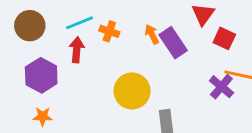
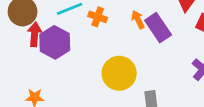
red arrow: (77, 50) -> (35, 34), moved
purple hexagon: (41, 75) -> (55, 42), moved

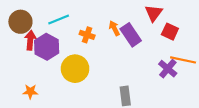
orange cross: (98, 17) -> (87, 35), moved
yellow circle: (119, 73) -> (75, 69), moved

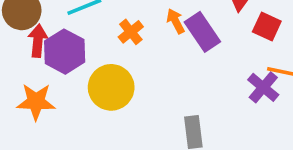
orange cross: (87, 35) -> (131, 32), turned 32
orange star: (30, 92) -> (36, 102), moved, size x1.5

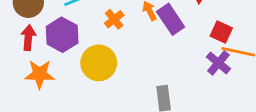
red square: (267, 27) -> (221, 32), moved
red arrow: (38, 41) -> (28, 38), moved

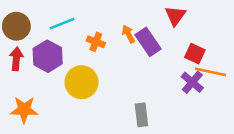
orange cross: (114, 19) -> (96, 42), turned -30
orange star: (40, 74) -> (24, 110), moved

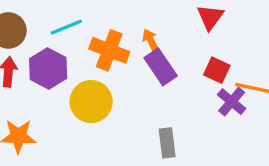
orange cross: (96, 42) -> (109, 50), size x1.6
purple rectangle: (148, 42) -> (161, 67), moved
red square: (195, 54) -> (217, 70), moved

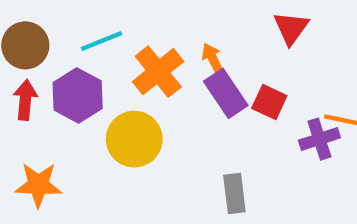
orange cross: (109, 50) -> (158, 72), turned 30
red square: (217, 70) -> (269, 102), moved
purple cross: (232, 102) -> (319, 139), turned 32

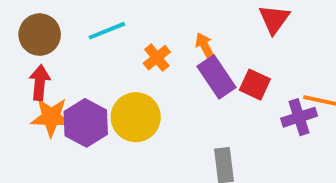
orange cross: (158, 72) -> (157, 58), size x0.6
purple hexagon: (78, 95) -> (86, 123), moved
orange star: (38, 185) -> (51, 117), moved

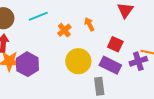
purple rectangle: (216, 77) -> (110, 65), moved, turned -30
yellow circle: (136, 117) -> (78, 61), moved

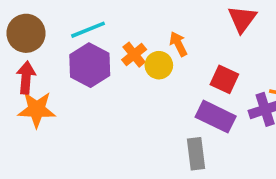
yellow circle: (78, 61) -> (159, 65), moved, size x0.6
purple hexagon: (27, 64) -> (90, 65), moved

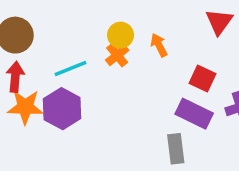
cyan line: (88, 30) -> (70, 69), moved
purple hexagon: (90, 65) -> (62, 109), moved
yellow circle: (159, 65) -> (121, 35), moved

